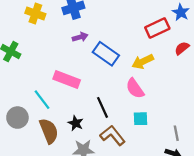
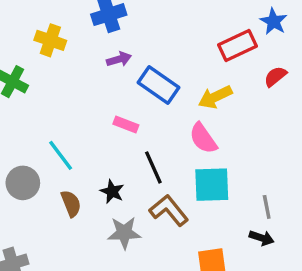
yellow cross: (35, 14) -> (50, 40), moved
pink rectangle: (67, 79) -> (126, 125), moved, size x0.6
cyan square: (141, 119) -> (212, 185), size x1.6
brown semicircle: (49, 131) -> (71, 204), size x0.7

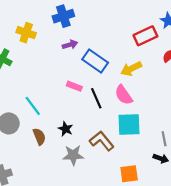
black line: (153, 167) -> (96, 98), moved

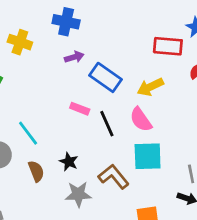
blue cross: (63, 16) -> (66, 22), turned 30
red rectangle: (145, 36) -> (168, 46), turned 30

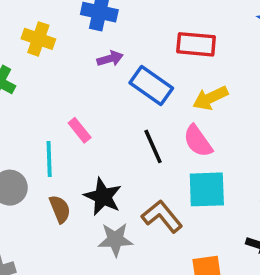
red rectangle: (168, 46) -> (196, 44), moved
pink rectangle: (80, 109) -> (80, 130), moved, turned 30
cyan line: (28, 133) -> (49, 159), turned 35
black star: (69, 162) -> (103, 197), size x1.5

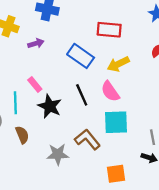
purple arrow: (110, 59) -> (36, 43), moved
black star: (103, 197) -> (50, 106), moved

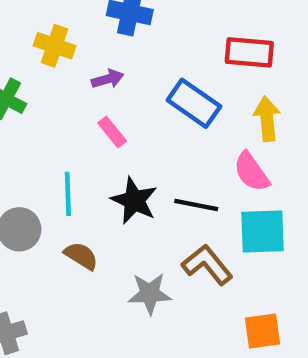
yellow arrow: (118, 64) -> (267, 119), turned 110
pink rectangle: (35, 85) -> (112, 132), moved
black line: (82, 95) -> (196, 205), moved, turned -55
brown semicircle: (22, 135) -> (81, 256), turned -36

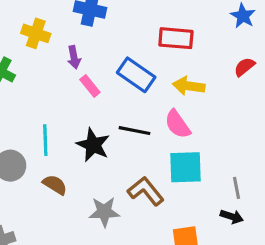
purple arrow: (108, 79) -> (74, 57), turned 95
yellow arrow: (267, 119) -> (189, 86), turned -76
pink rectangle: (112, 132) -> (90, 86), moved
black line: (196, 205) -> (135, 131), moved

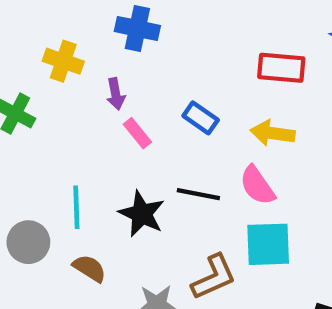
red rectangle: (176, 38) -> (281, 68), moved
blue rectangle: (136, 75) -> (201, 118), size x0.7
brown L-shape: (146, 191) -> (214, 277), turned 105

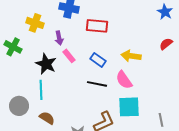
red rectangle: (281, 68) -> (97, 26), moved
blue rectangle: (201, 118) -> (98, 60), moved
black star: (142, 214) -> (46, 64), moved

